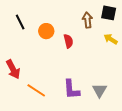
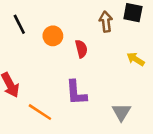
yellow arrow: (111, 39) -> (136, 59), moved
purple L-shape: (71, 89) -> (76, 93), moved

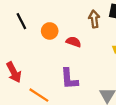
red semicircle: (81, 49) -> (74, 42), turned -56

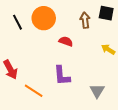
orange circle: (50, 31) -> (44, 18), moved, size x1.5

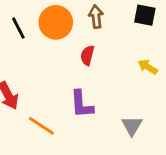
brown arrow: (85, 20) -> (96, 17), moved
red semicircle: (66, 41) -> (87, 55), turned -96

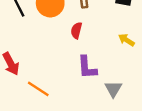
purple L-shape: (82, 104) -> (87, 67), moved

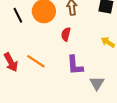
orange line: (38, 89) -> (36, 61), moved

